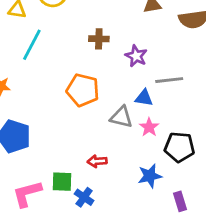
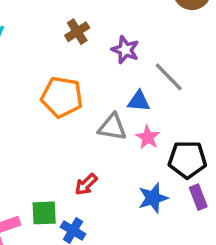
brown cross: (99, 39) -> (77, 32), turned -30
gray line: (169, 80) -> (169, 77), turned 56
red arrow: (97, 161) -> (86, 184), turned -36
purple rectangle: (180, 201) -> (198, 197), moved

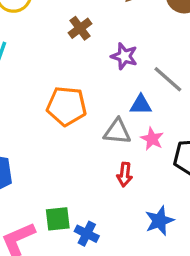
brown cross: (77, 32) -> (80, 28), moved
red arrow: (86, 184) -> (125, 175), moved, turned -35
blue star: (153, 198) -> (159, 221), moved

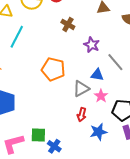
brown cross: (80, 28) -> (68, 24), turned -32
gray triangle: (117, 132) -> (81, 89), turned -42
blue star: (159, 221) -> (98, 132), moved

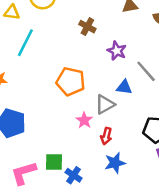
pink star: (101, 96) -> (84, 120), moved
blue star: (98, 132) -> (115, 163), moved

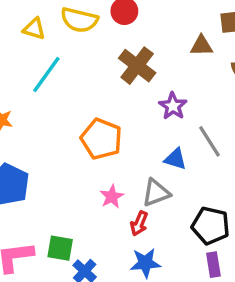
brown cross: (87, 27) -> (137, 66), size x1.5
gray triangle: (105, 104) -> (156, 193), moved

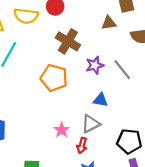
purple star: (173, 106) -> (95, 65), turned 30
orange pentagon: (101, 139) -> (54, 78), moved
gray line: (210, 141) -> (122, 70), moved

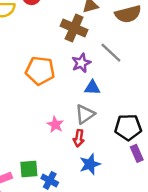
brown cross: (68, 41) -> (74, 28), moved
purple star: (95, 65) -> (81, 63), moved

